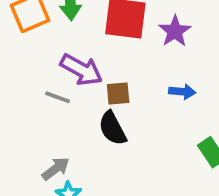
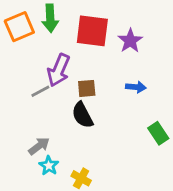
purple arrow: (81, 70) -> (59, 70), turned 84
gray line: (58, 97) -> (40, 91), turned -48

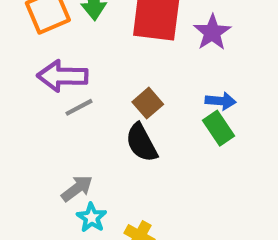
purple arrow: (59, 70) -> (62, 76), moved, turned 68
brown square: (87, 88) -> (148, 103), turned -36
green rectangle: (158, 133) -> (218, 128), moved

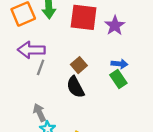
gray line: (79, 107) -> (41, 67), turned -42
gray arrow: (77, 188) -> (39, 113), turned -78

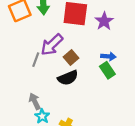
purple arrow: (31, 50) -> (52, 45), moved, turned -45
black semicircle: (75, 87) -> (68, 78), turned -84

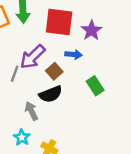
blue arrow: (108, 56) -> (73, 54), moved
gray arrow: (35, 101) -> (31, 111), moved

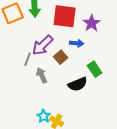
black semicircle: (51, 94) -> (78, 84), moved
gray arrow: (31, 111) -> (42, 75), moved
cyan star: (22, 137) -> (44, 116), moved

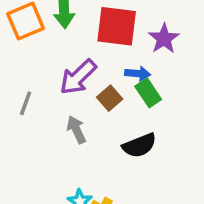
gray line: (28, 59) -> (26, 103), moved
green rectangle: (95, 69) -> (148, 93), moved

